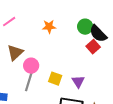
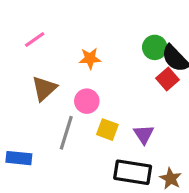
orange star: (49, 27) -> (90, 58), moved
pink circle: (31, 66) -> (87, 101), moved

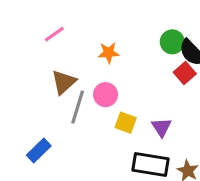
gray line: (66, 133) -> (78, 107), moved
blue rectangle: (19, 158) -> (39, 151), turned -50

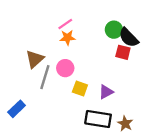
pink line: (54, 34) -> (65, 24), moved
red square: (185, 73) -> (123, 52), turned -35
purple triangle: (161, 127) -> (106, 92), turned 35

